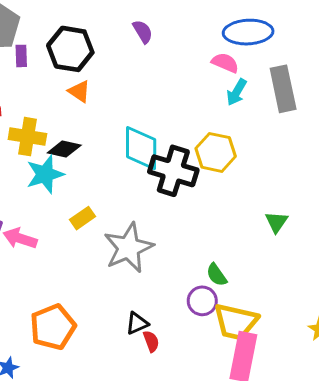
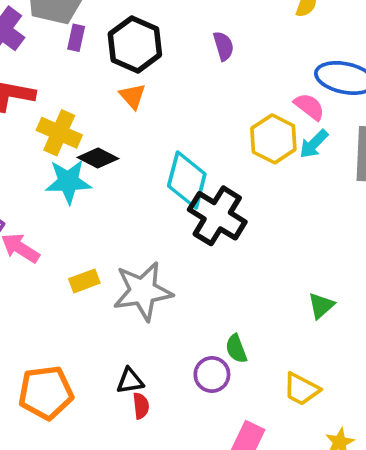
yellow hexagon: (216, 152) -> (273, 139), moved
yellow rectangle: (83, 218) -> (84, 281), moved
yellow trapezoid: (236, 322) -> (301, 389), moved, size x0.7
orange pentagon: (53, 327) -> (46, 393), moved

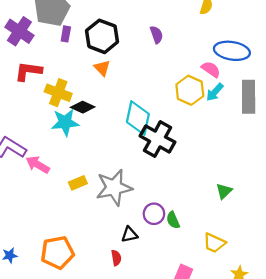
purple circle: (212, 374) -> (154, 214), moved
black triangle: (130, 381) -> (129, 234), moved

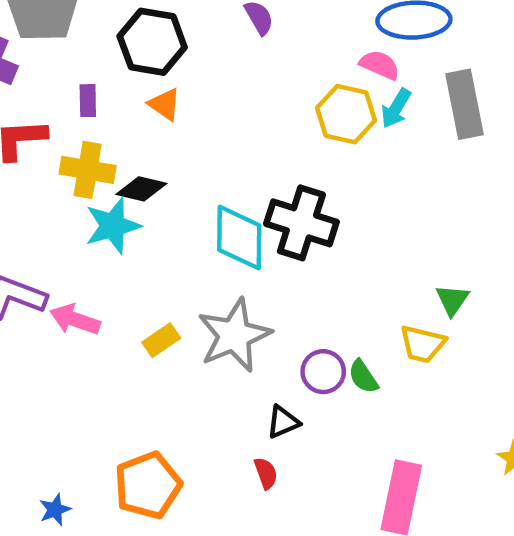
purple rectangle: (66, 34) -> (88, 101), moved
cyan diamond: (138, 118) -> (239, 238), moved
yellow trapezoid: (214, 243) -> (423, 344), moved

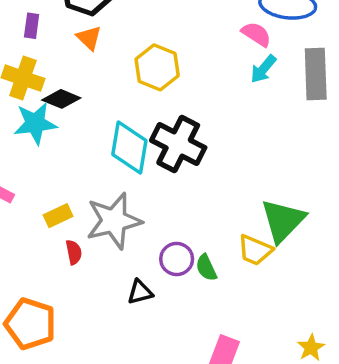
yellow hexagon: (346, 114) -> (157, 67), moved
green triangle: (452, 300) -> (283, 220), size x1.8
red semicircle: (266, 473) -> (74, 252), moved
orange pentagon: (148, 485) -> (30, 324), turned 30

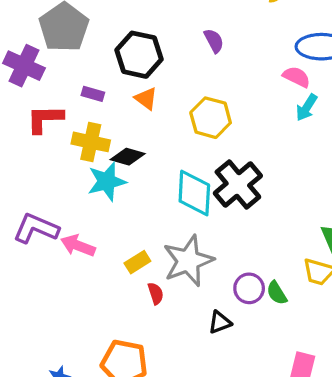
purple rectangle: (32, 26) -> (93, 94), turned -75
black cross: (178, 144) -> (238, 184), turned 30

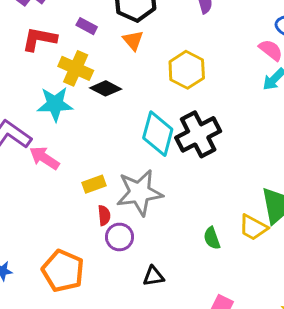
cyan star: (107, 181) -> (55, 104), moved
purple circle: (249, 288) -> (120, 237), moved
black triangle: (220, 322) -> (153, 276), moved

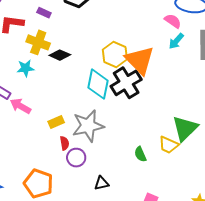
orange triangle: (133, 40) -> (140, 60), moved, size x2.0
yellow hexagon: (187, 70) -> (115, 54), moved
cyan star: (55, 104) -> (25, 68), size x0.7

